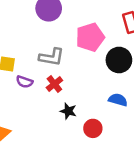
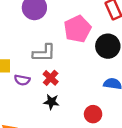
black star: (68, 111) -> (51, 102), moved

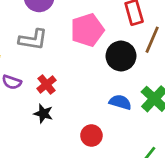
gray L-shape: (44, 53) -> (33, 40), moved

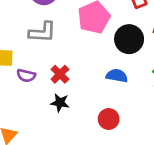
blue semicircle: (120, 102) -> (117, 76), moved

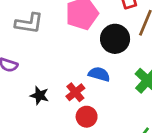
red cross: (60, 74) -> (75, 92), moved

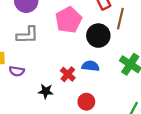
red cross: (75, 92) -> (68, 74), moved

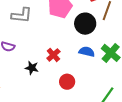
blue semicircle: (91, 66) -> (87, 52), moved

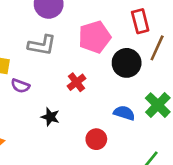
blue semicircle: (87, 52) -> (124, 113), moved
red cross: (53, 55) -> (77, 82), moved

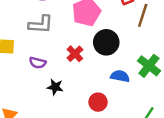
black circle: (127, 63) -> (106, 42), moved
purple semicircle: (20, 86) -> (38, 63), moved

